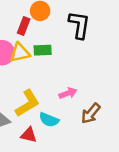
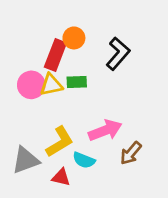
black L-shape: (79, 25) -> (118, 54), turned 32
red rectangle: (24, 26) -> (55, 55), size x1.5
pink arrow: (68, 93) -> (105, 130), size x1.6

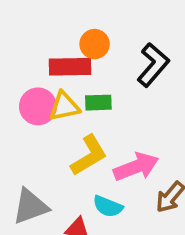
red rectangle: (55, 55) -> (70, 67), turned 68
yellow L-shape: (60, 142) -> (89, 155), moved

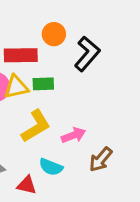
orange circle: (95, 44) -> (54, 34), moved
pink arrow: (136, 167) -> (74, 135), size x0.7

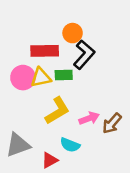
black L-shape: (87, 54) -> (84, 55), moved
brown arrow: (101, 159) -> (112, 123), moved
red triangle: (27, 185) -> (50, 160), turned -42

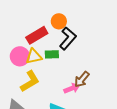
red rectangle: (45, 51) -> (37, 35), turned -30
yellow L-shape: (57, 111) -> (30, 81), moved
brown arrow: (112, 123) -> (82, 79), moved

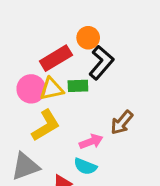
pink arrow: (72, 88) -> (91, 142), moved

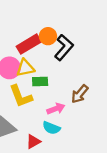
orange circle: (88, 38) -> (48, 36), moved
green rectangle: (78, 86) -> (40, 81), moved
yellow L-shape: (46, 125) -> (21, 96), turned 100

